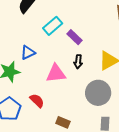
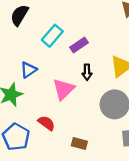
purple rectangle: (75, 37) -> (79, 45), turned -70
pink triangle: (56, 73) -> (64, 89), turned -30

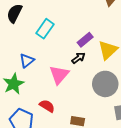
purple rectangle: (79, 45) -> (85, 40), moved
black arrow: (87, 72) -> (78, 58), turned -120

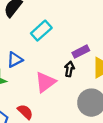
black arrow: (78, 58) -> (69, 69), turned -56

